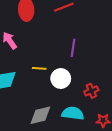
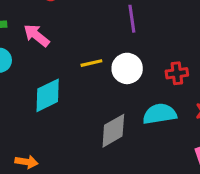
red cross: (91, 91) -> (177, 73), turned 32

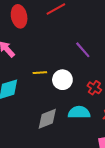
purple line: (132, 19) -> (83, 50), moved, turned -42
red cross: (177, 73) -> (94, 88), turned 32

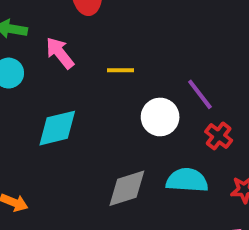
purple line: (83, 50) -> (200, 94), moved
yellow line: (40, 73) -> (121, 70), moved

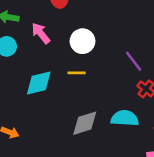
yellow line: (121, 70) -> (77, 73), moved
white circle: (160, 117) -> (83, 41), moved

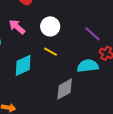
yellow line: (77, 73) -> (51, 52), turned 40
cyan semicircle: (125, 118) -> (88, 66), moved

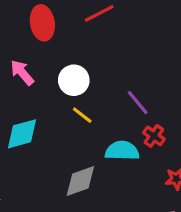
yellow line: (51, 52) -> (82, 115), moved

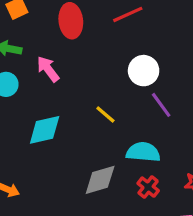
white circle: (74, 80) -> (144, 71), moved
red cross: (154, 136) -> (148, 187), moved

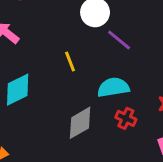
yellow line: (105, 115) -> (70, 61), turned 42

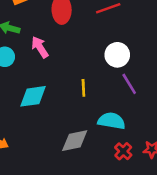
red cross: (126, 118) -> (123, 151), moved

